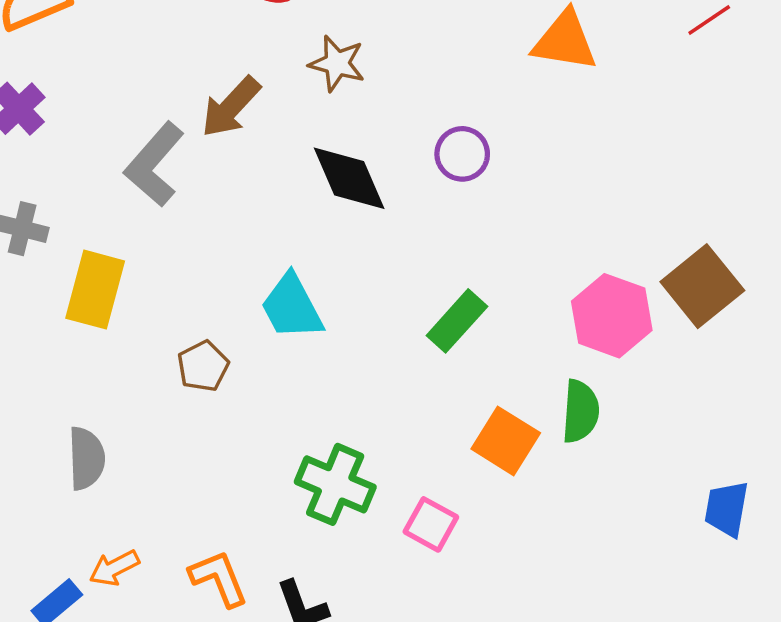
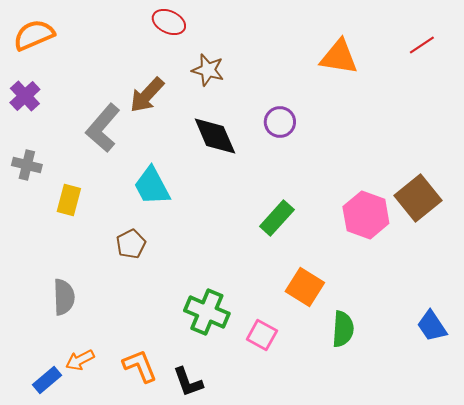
yellow rectangle: (95, 290) -> (69, 200), size x0.7
cyan trapezoid: (292, 307) -> (152, 186), moved
green semicircle: (580, 411) -> (343, 329), moved
blue trapezoid: (727, 509) -> (432, 326), turned -44

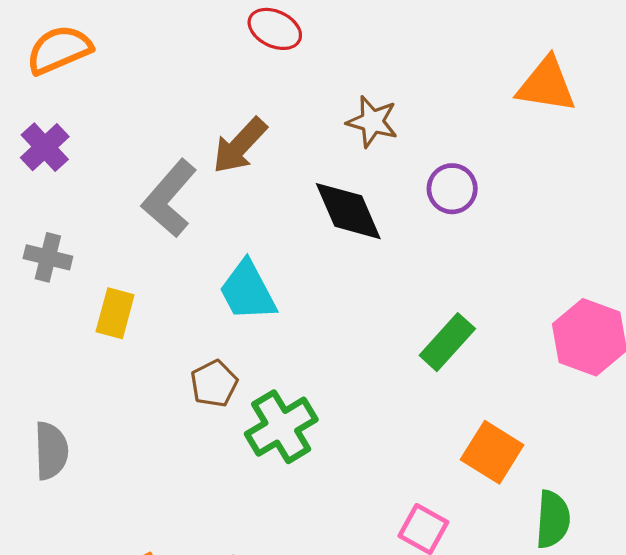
brown star: (208, 70) -> (372, 122), moved
gray semicircle: (64, 297) -> (51, 451), moved
green cross: (207, 312) -> (281, 427), moved, turned 36

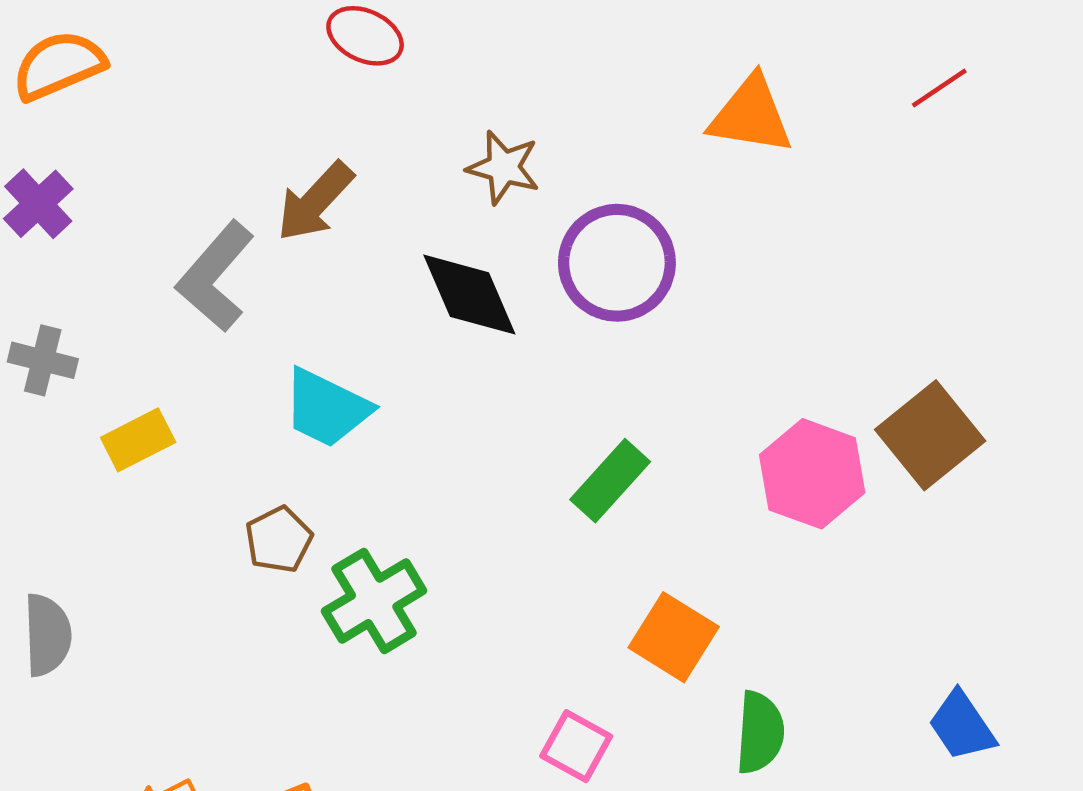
purple circle: (452, 189) -> (617, 263), size x1.6
cyan trapezoid: (248, 291) -> (326, 408), turned -36
yellow rectangle: (115, 313) -> (138, 440), turned 48

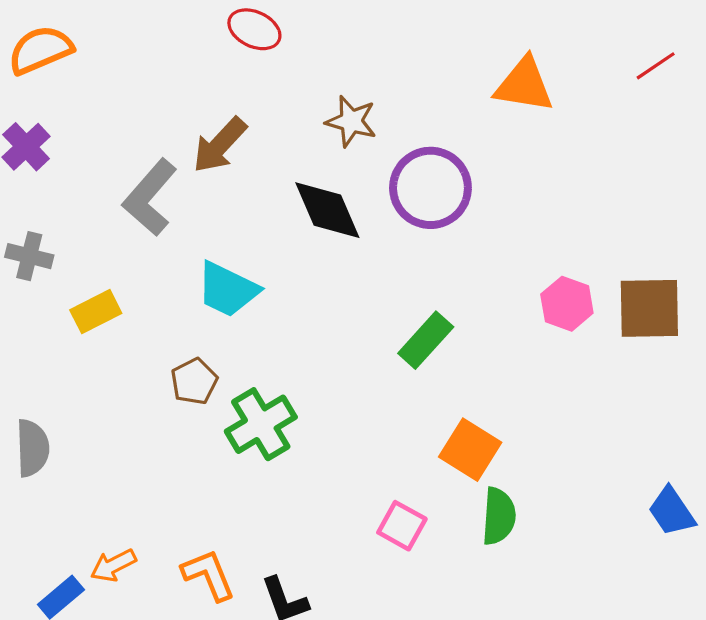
brown square: (930, 435) -> (649, 308), turned 38
pink hexagon: (812, 474) -> (567, 304), moved, size x0.7
green semicircle: (760, 733) -> (499, 516), moved

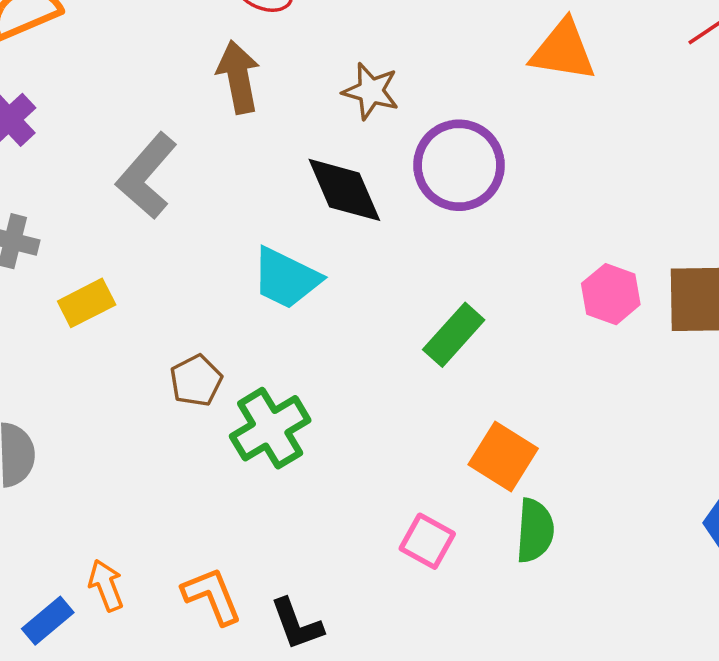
brown arrow: (220, 145) -> (238, 77), moved, turned 126
cyan trapezoid: (227, 289) -> (286, 278), moved
orange arrow: (113, 565) -> (106, 585), turned 96

